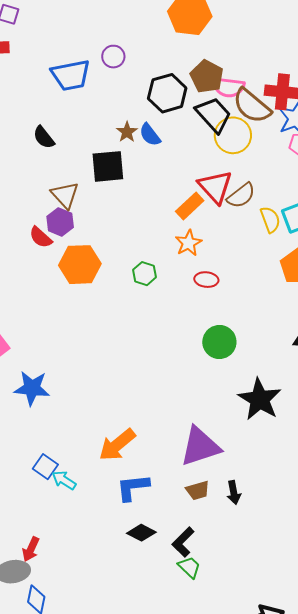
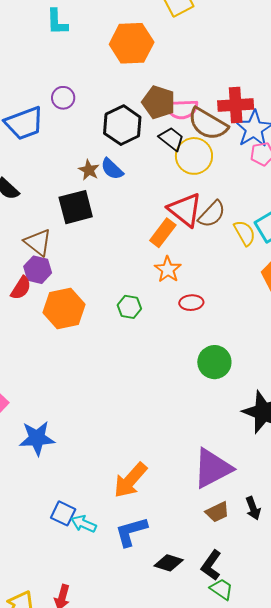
black trapezoid: (214, 115) -> (172, 139), size x0.7
red semicircle: (41, 237) -> (21, 288), turned -90
blue L-shape: (133, 487) -> (131, 532), moved

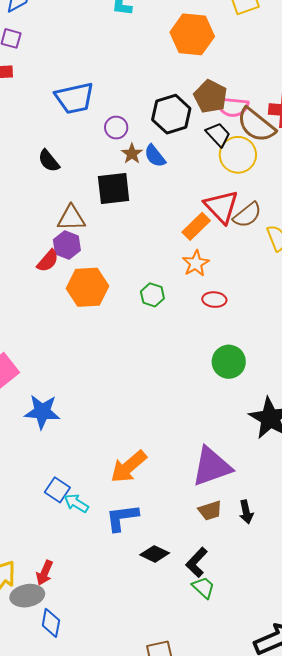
purple circle: (63, 98) -> (116, 128), moved
brown triangle: (38, 242) -> (71, 218), turned -48

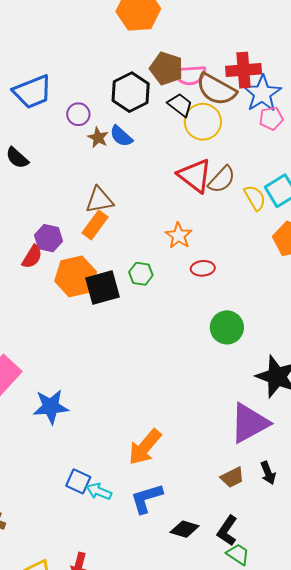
black square: (114, 188) -> (103, 288), moved
brown triangle: (71, 218) -> (99, 200), moved
orange rectangle: (196, 226) -> (95, 225), moved
purple triangle: (212, 467) -> (249, 423), moved

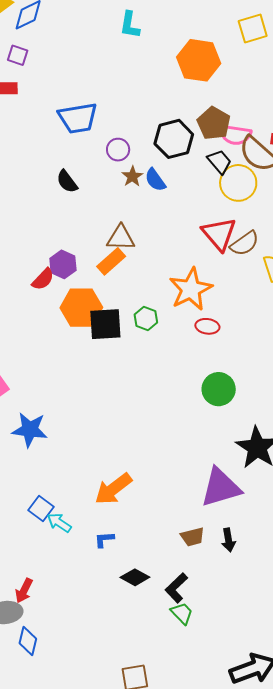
black semicircle: (17, 158) -> (67, 181), moved
orange star: (179, 236) -> (191, 289), size x1.6
blue L-shape: (147, 498) -> (104, 539), size x0.6

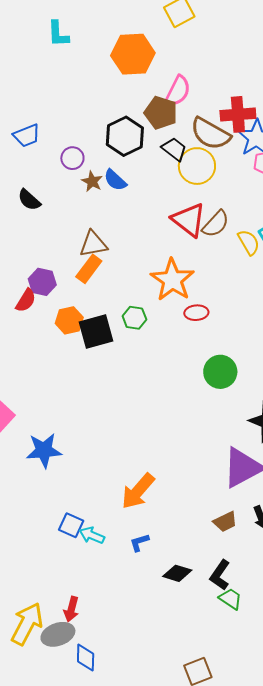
blue trapezoid: (78, 118) -> (27, 136), size x0.7
pink semicircle: (235, 135) -> (178, 91), moved, turned -60
orange hexagon: (81, 308) -> (69, 320), size x0.7

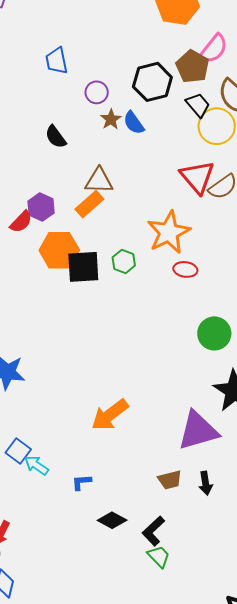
blue trapezoid: (27, 136) -> (57, 61), turned 88
black semicircle: (29, 200) -> (56, 137), moved
orange hexagon: (69, 320) -> (59, 250), size x1.4
green circle: (220, 372) -> (214, 333), moved
orange arrow: (138, 491) -> (110, 415), moved

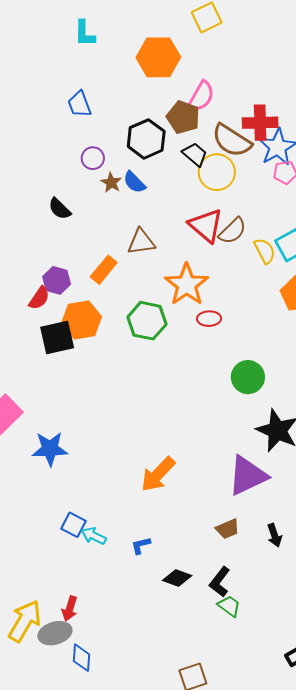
blue trapezoid: (57, 61) -> (79, 104), moved
brown triangle: (99, 181) -> (141, 242), moved
green hexagon: (124, 261) -> (147, 321), size x1.6
black square: (83, 267) -> (57, 338), moved
black arrow: (206, 483) -> (274, 535), moved

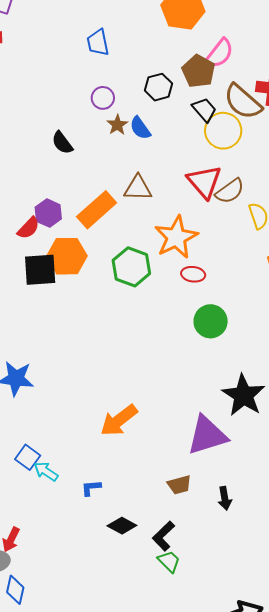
black hexagon: (146, 139) -> (159, 87), size x0.7
orange rectangle: (104, 270) -> (97, 210), size x1.4
green circle: (248, 377) -> (211, 321), moved

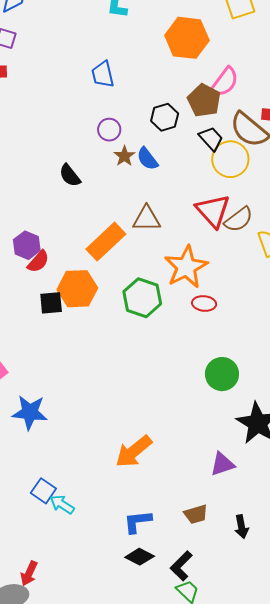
purple hexagon: (48, 213) -> (27, 245), moved
black square: (40, 270) -> (51, 303), size x0.7
green circle: (211, 321) -> (222, 374), moved
purple triangle: (207, 435) -> (222, 464), size x0.6
blue L-shape: (91, 488) -> (138, 522), moved, size x1.4

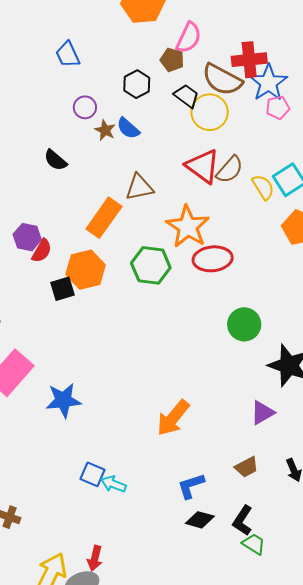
brown pentagon: (204, 100) -> (172, 60), size x0.7
red ellipse: (204, 303) -> (213, 259), size x1.6

